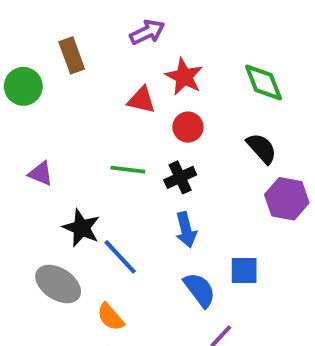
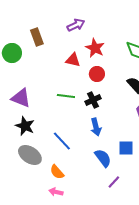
purple triangle: (41, 174) -> (21, 98), size x1.5
black star: (81, 228) -> (25, 126), moved

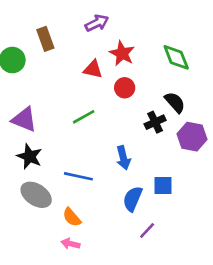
green line: (66, 96) -> (84, 117), turned -36
black cross: (93, 100) -> (155, 122), moved
blue line: (62, 141) -> (78, 176), turned -35
blue semicircle: (103, 158) -> (133, 199), turned -120

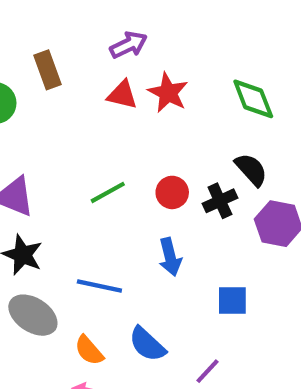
red triangle: (93, 69) -> (122, 95), moved
red circle: (125, 88) -> (172, 192), moved
blue semicircle: (133, 199) -> (147, 344), moved, turned -70

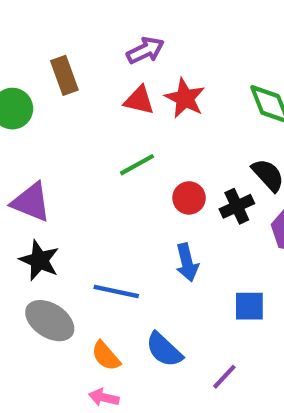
green line: (108, 192) -> (137, 165), moved

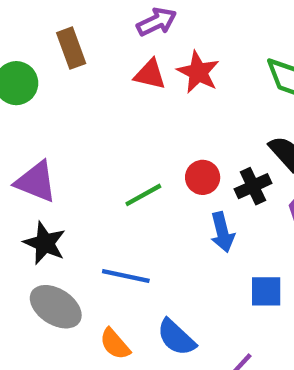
green line: (137, 165) -> (143, 195), moved
blue arrow: (187, 262) -> (222, 232), moved

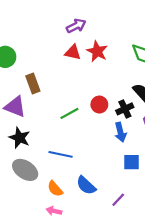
brown rectangle: (71, 48) -> (33, 83), moved
blue arrow: (222, 232) -> (120, 132), moved

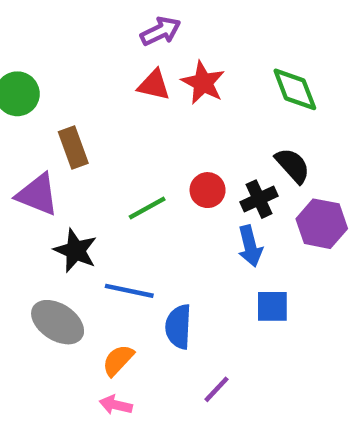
black star: (20, 138) -> (75, 251), moved
blue semicircle: (86, 185) -> (178, 327), moved, turned 50
orange semicircle: (55, 189) -> (118, 360), turned 84
purple line: (118, 200) -> (216, 389), moved

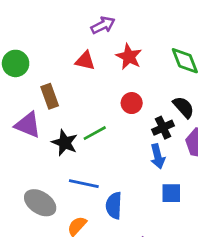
red triangle: (154, 85) -> (85, 61), moved
red circle: (208, 190) -> (132, 103), moved
black star: (75, 251) -> (65, 143), moved

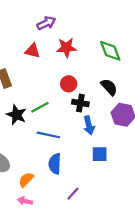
red star: (129, 57) -> (67, 48), turned -30
black cross: (163, 128) -> (80, 103), moved, turned 35
blue line: (84, 184) -> (48, 135), moved

